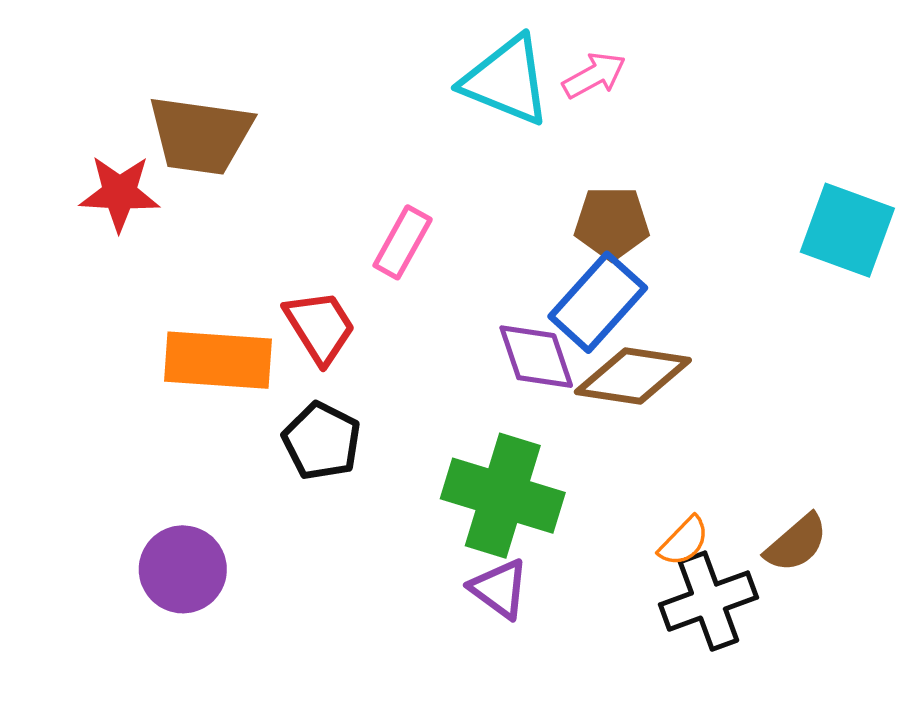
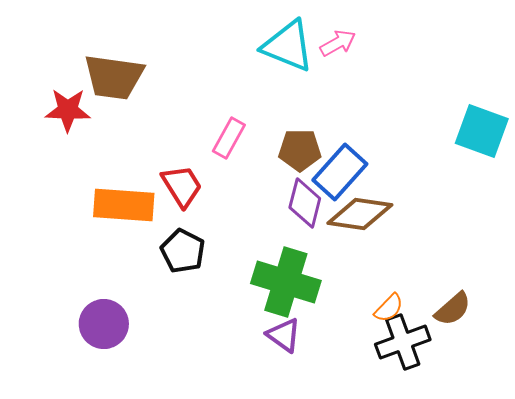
brown pentagon: (612, 223) -> (300, 150), moved
purple diamond: (536, 357) -> (305, 203), turned 33

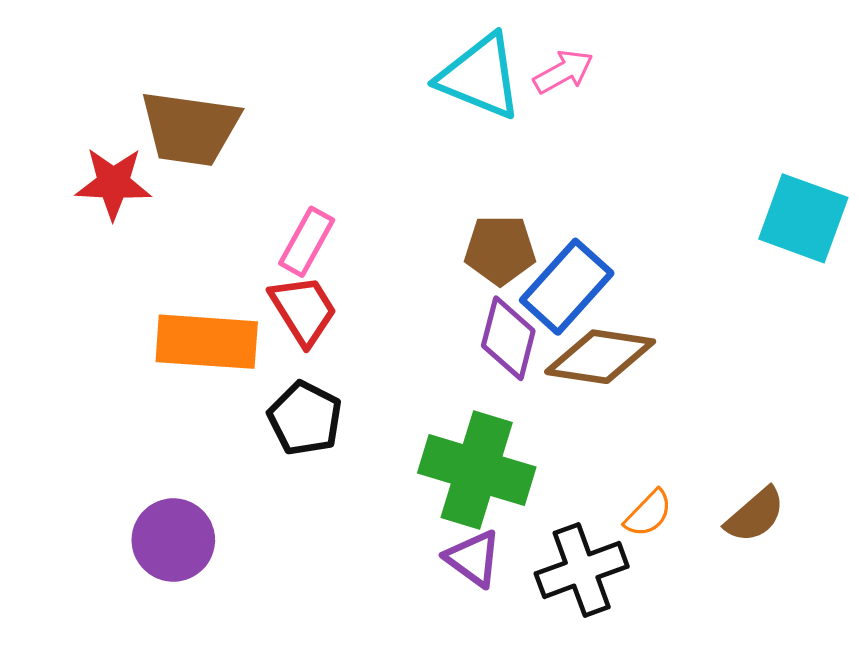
pink rectangle: (229, 138) -> (307, 242), moved
black cross: (403, 342) -> (582, 570), moved

